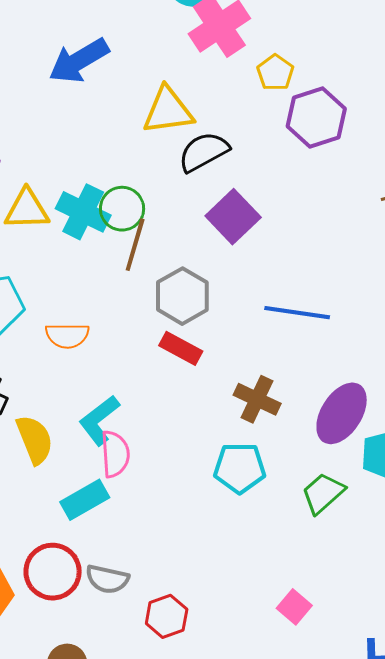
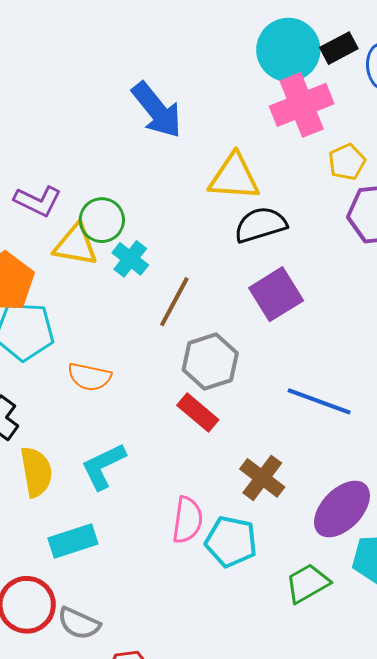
blue arrow: (79, 61) -> (157, 110), turned -110
green circle: (122, 209) -> (102, 220), moved
cyan cross: (83, 212) -> (130, 259), size x0.7
pink semicircle: (115, 454) -> (187, 520), moved

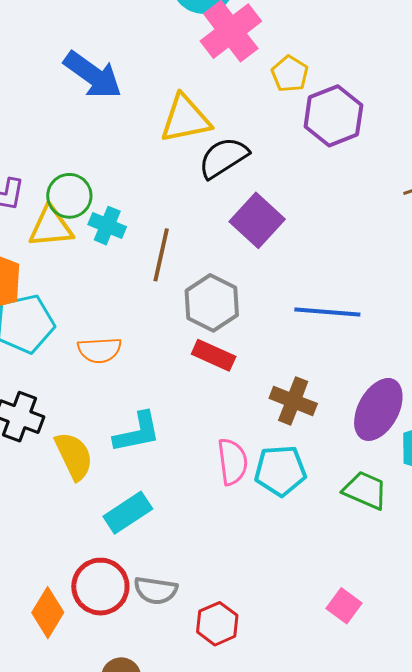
cyan L-shape: (103, 466) -> (137, 432), turned -150
green trapezoid: (308, 583) -> (365, 490), turned 69

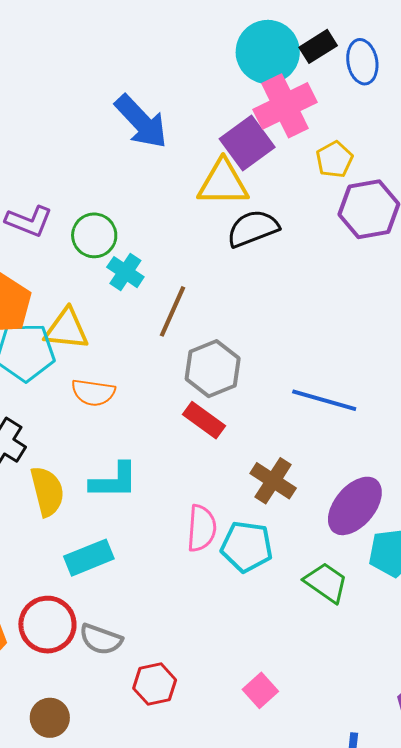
purple square: (257, 220) -> (247, 143), moved
yellow triangle: (51, 227) -> (66, 329), moved
pink square: (344, 606) -> (260, 690), moved

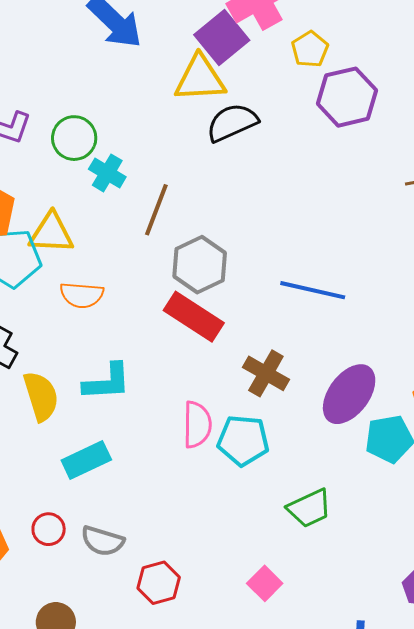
red rectangle: (204, 420) -> (194, 317), size x1.4
green trapezoid: (326, 583) -> (309, 508), moved, turned 123
red circle: (47, 625) -> (49, 529), size x0.6

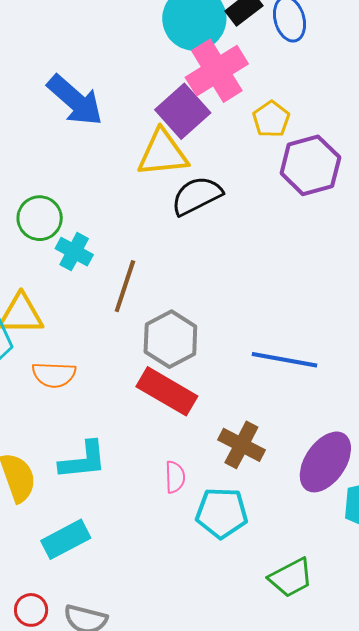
pink semicircle: (197, 425) -> (175, 477), moved, size x0.7

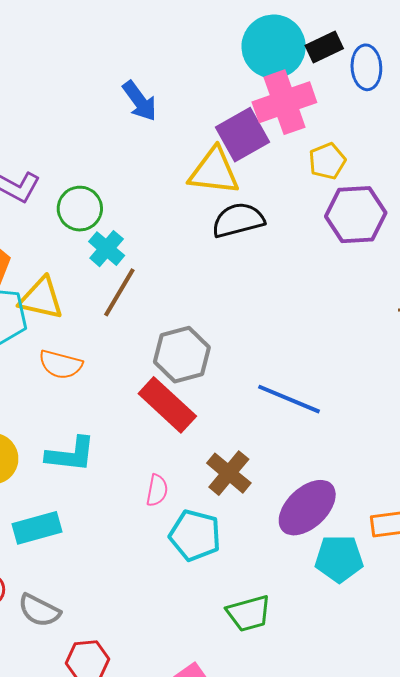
blue arrow: (75, 100) -> (140, 101), size x0.7
brown line: (125, 286) -> (119, 292), moved

